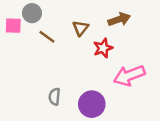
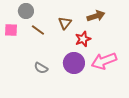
pink square: (13, 26) -> (11, 30), moved
gray semicircle: (54, 97) -> (41, 68), moved, turned -64
purple circle: (92, 104) -> (74, 63), moved

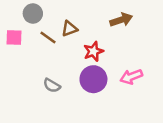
brown triangle: (65, 23) -> (69, 29), moved, turned 32
red star: (83, 39) -> (93, 51), moved
pink arrow: (104, 61) -> (131, 77), size x0.7

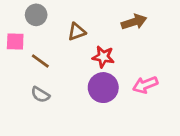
brown line: (48, 38) -> (40, 61), moved
red star: (93, 51) -> (103, 57), turned 30
gray semicircle: (52, 85) -> (40, 95), moved

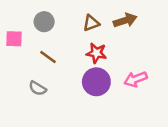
gray circle: (36, 15) -> (44, 22), moved
brown triangle: (77, 32) -> (91, 23), moved
brown line: (40, 61) -> (48, 57), moved

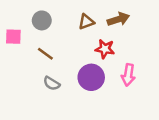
red star: (96, 53) -> (105, 49), moved
pink arrow: (136, 79) -> (128, 75), turned -60
gray semicircle: (38, 88) -> (52, 83), moved

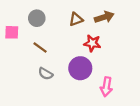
pink arrow: (128, 75) -> (106, 87), moved

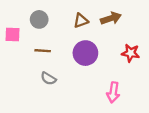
red star: (92, 43) -> (131, 53), moved
brown line: (40, 48) -> (43, 51), turned -32
purple circle: (80, 68) -> (85, 53), moved

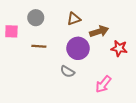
brown arrow: (111, 18) -> (99, 31), moved
gray semicircle: (48, 78) -> (67, 72), moved
pink arrow: (113, 92) -> (103, 84), turned 30

